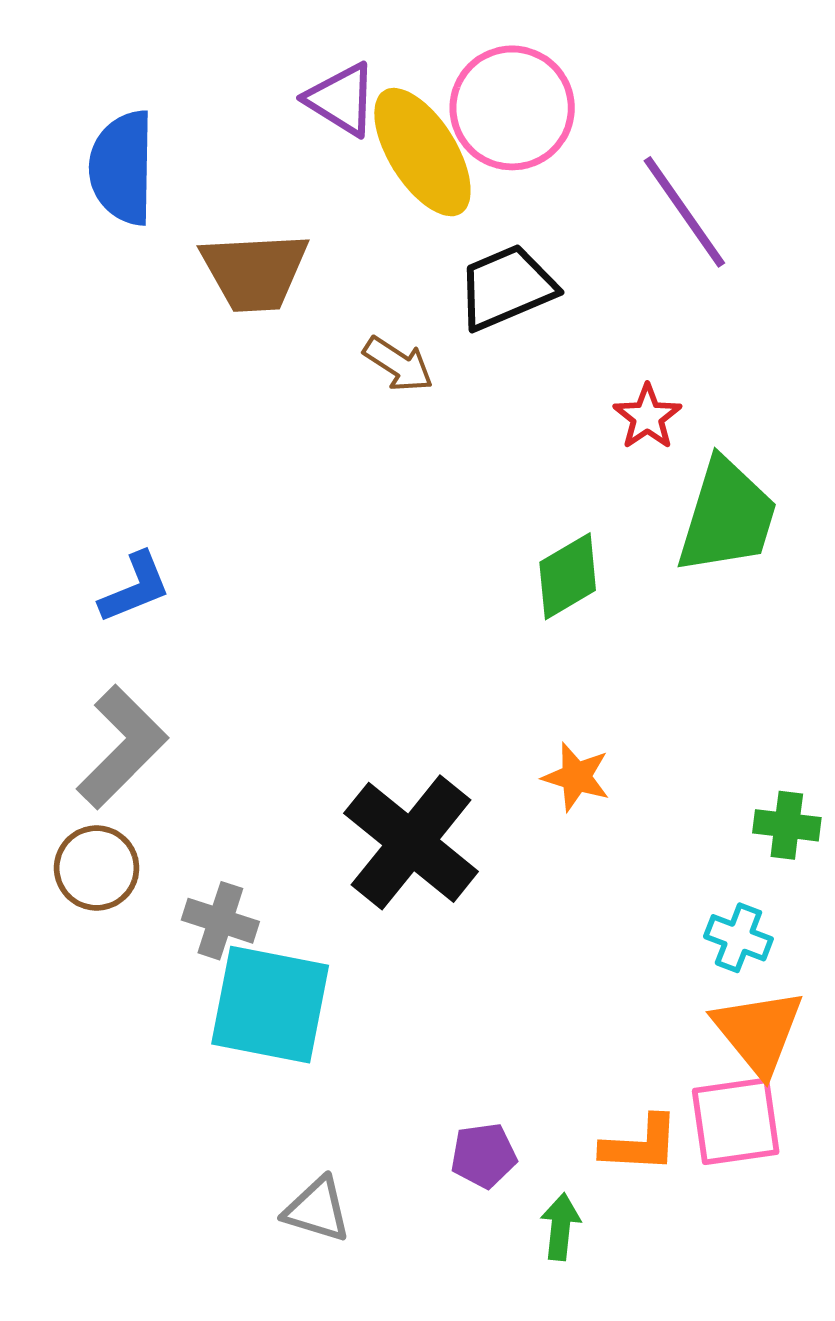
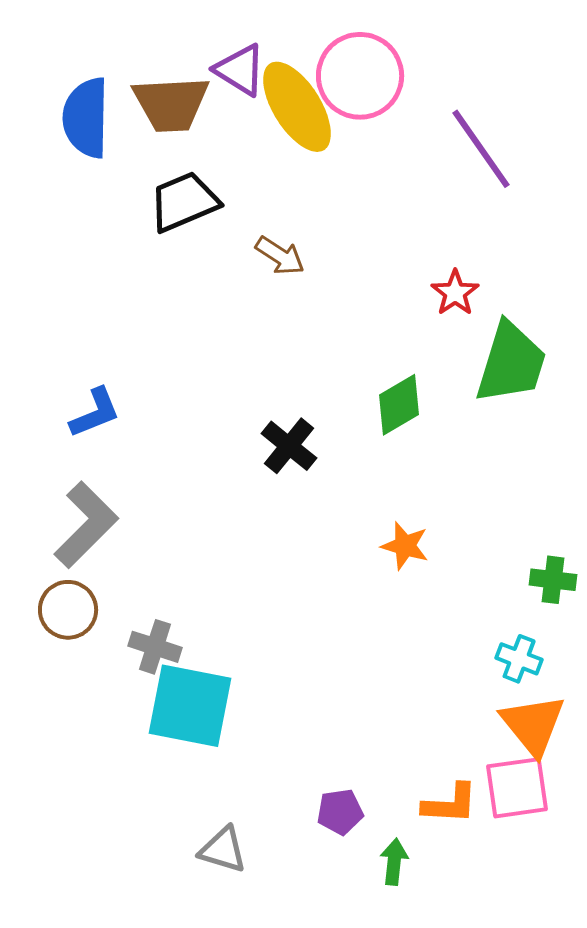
brown trapezoid: (255, 272) -> (171, 104), moved
black trapezoid: (506, 287) -> (184, 202), moved
black cross: (411, 842) -> (289, 446), moved, size x0.6

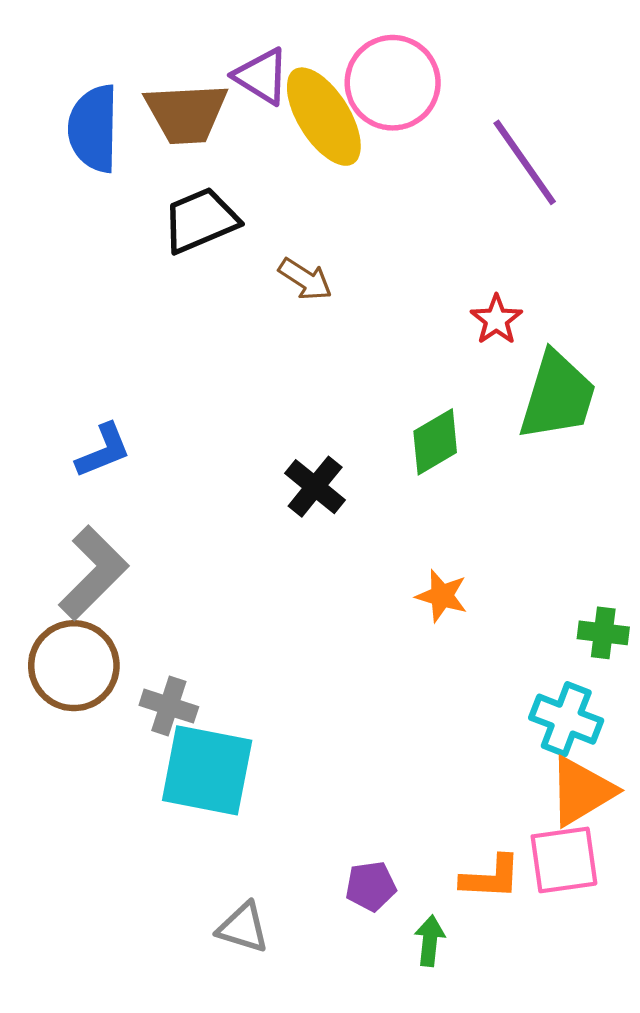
brown circle: (68, 610) -> (74, 666), size x1.4
cyan cross: (519, 659) -> (566, 719), size x1.4
orange triangle: (533, 725) -> (581, 791), turned 38

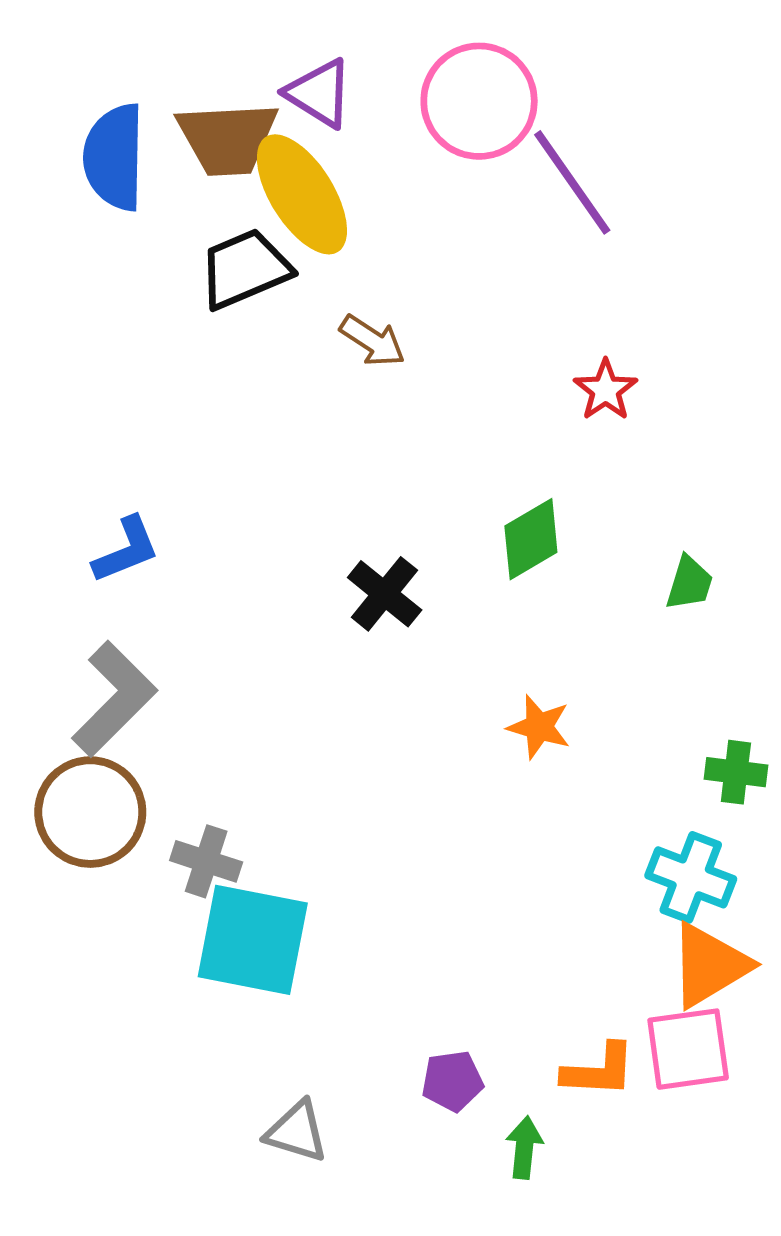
yellow ellipse: (324, 117) -> (302, 194), moved
purple line: (525, 162) -> (572, 182), moved
green trapezoid: (557, 396) -> (689, 583), moved, size x0.5

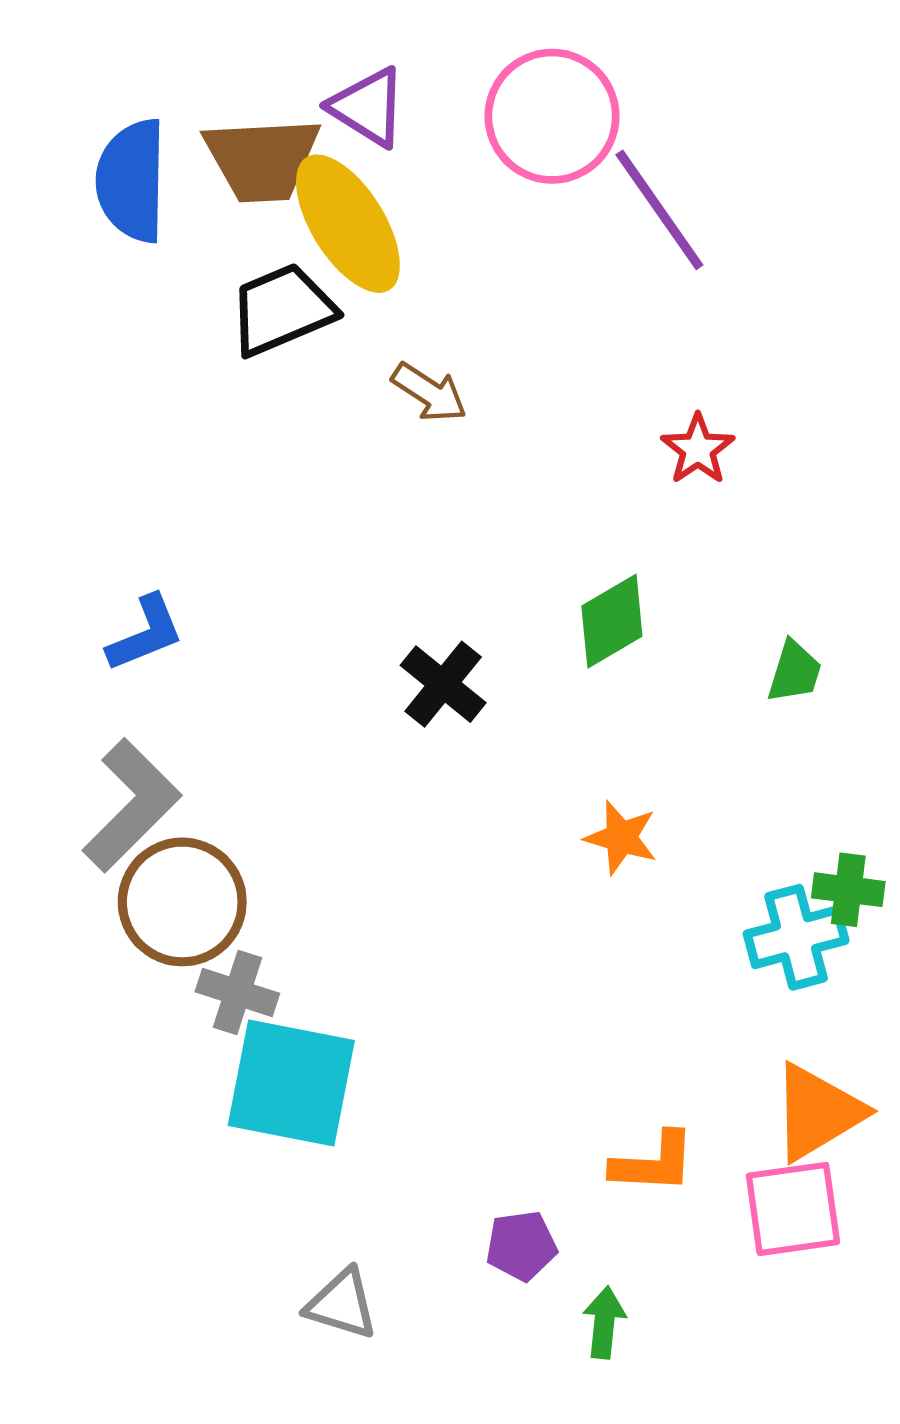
brown circle: (90, 812) -> (182, 902), moved
cyan cross: (691, 877) -> (796, 937), moved, turned -36
orange L-shape: (599, 1070) -> (653, 1163), moved

